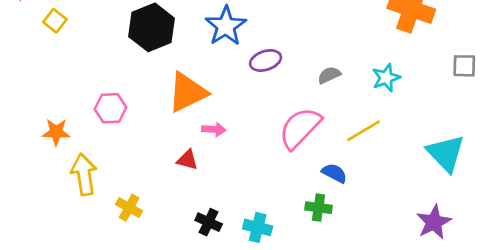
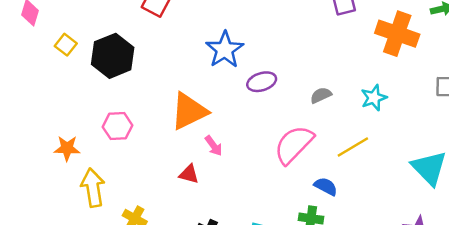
black hexagon: (152, 27) -> (113, 56), moved
pink arrow: (214, 129) -> (214, 146), turned 50

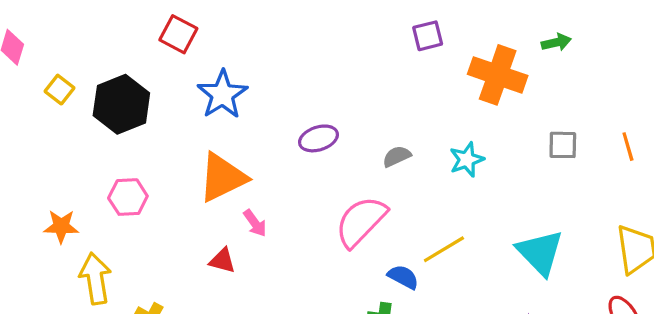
blue star: (225, 50) -> (222, 94), moved
yellow line: (353, 147) -> (444, 249), moved

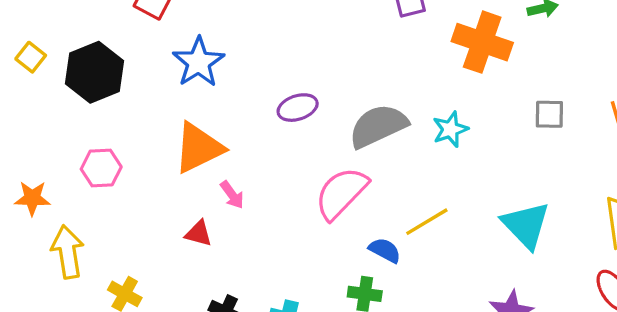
gray semicircle: (397, 156) -> (378, 126), size x2.0

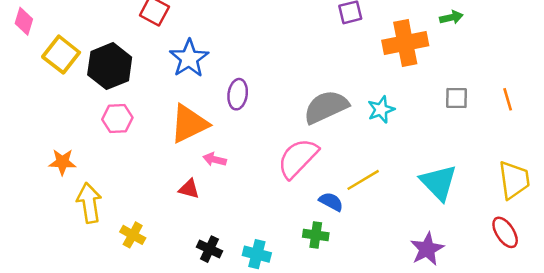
orange cross: (482, 42) -> (405, 43), turned -30
yellow square: (31, 57) -> (61, 55), size x1.6
purple ellipse: (298, 108) -> (238, 94), moved, turned -64
pink hexagon: (101, 168) -> (117, 118), moved
pink arrow: (232, 195) -> (215, 159), turned 140

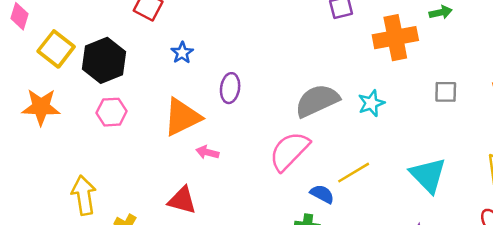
blue star: (189, 58) -> (182, 53), size x0.6
orange star: (62, 162) -> (41, 107), moved, size x1.4
red triangle: (189, 189) -> (182, 200), moved, size x1.4

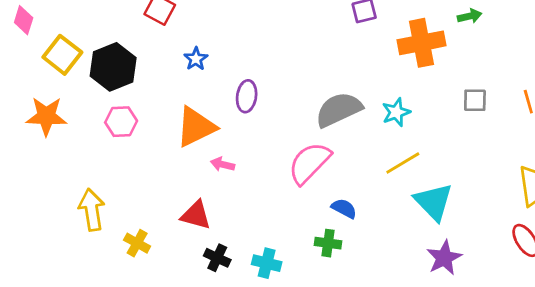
yellow line: (354, 173) -> (403, 163), moved
cyan triangle: (428, 175) -> (434, 202), moved

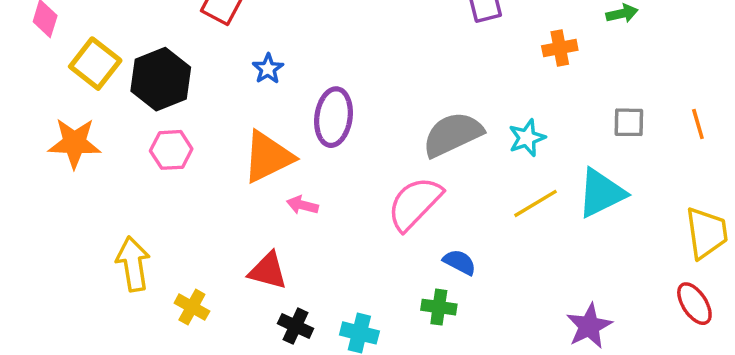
orange cross: (421, 43) -> (560, 48), size x0.6
purple ellipse: (247, 96) -> (334, 117), size x1.4
cyan triangle: (434, 202) -> (601, 193), moved, turned 48

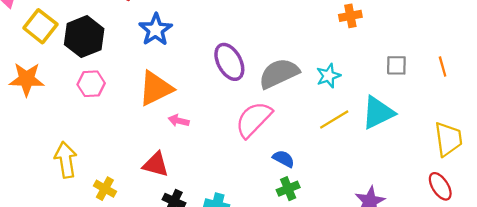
blue star: (268, 69) -> (156, 30), size x1.6
purple ellipse: (334, 117) -> (229, 62), moved, turned -36
green cross: (439, 307) -> (288, 189), moved, turned -30

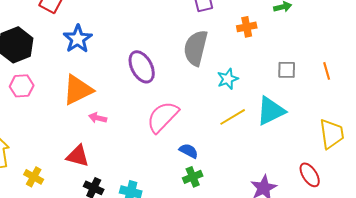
gray semicircle: (279, 73) -> (196, 48), moved, turned -51
red ellipse: (440, 186) -> (310, 175), moved

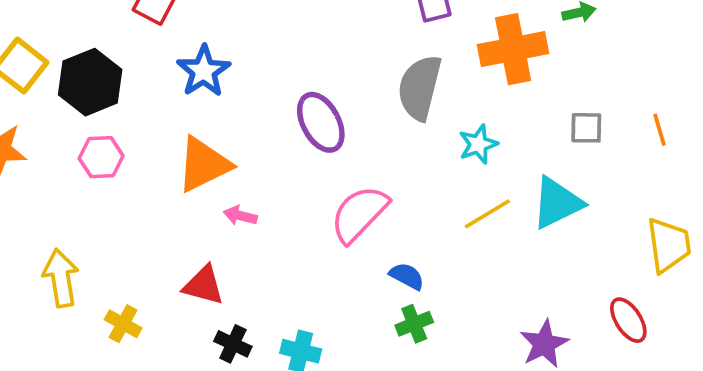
orange cross: (247, 27) -> (513, 49), size x1.8

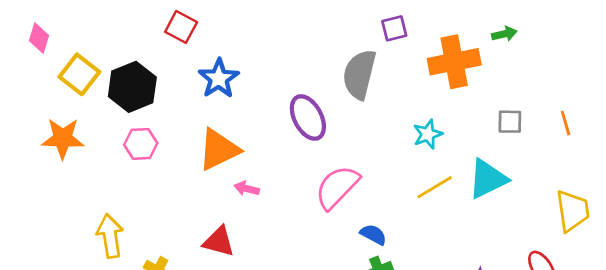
gray semicircle: (420, 88) -> (359, 74), moved

